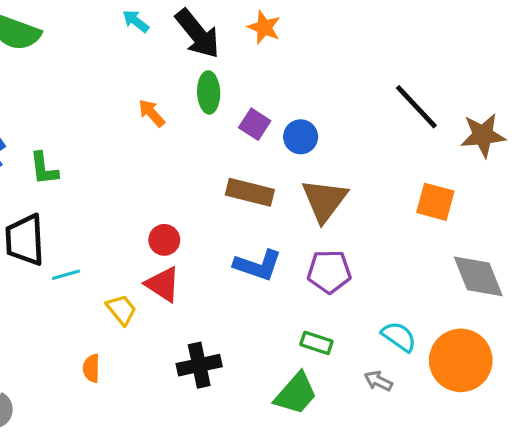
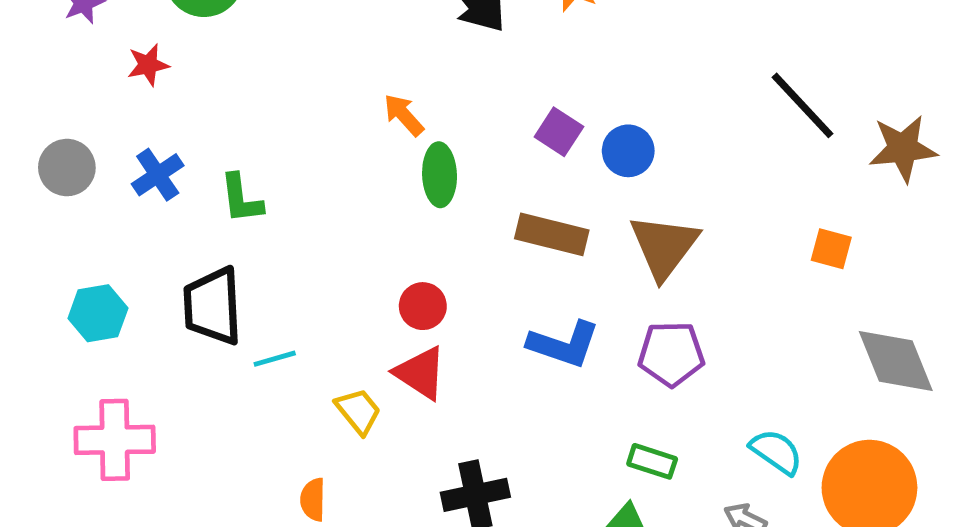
green ellipse: (209, 92) -> (440, 175), moved
orange square: (435, 202) -> (831, 249), size x0.7

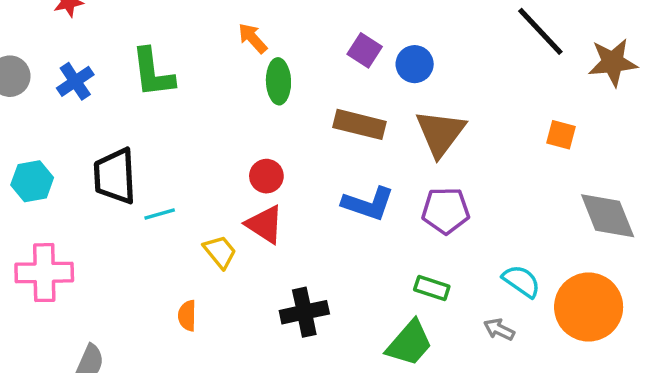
green L-shape: (241, 199) -> (153, 73), moved, size x1.4

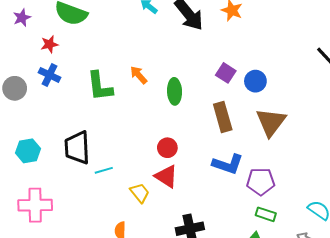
orange arrow: (253, 38) -> (139, 75), moved
blue cross: (75, 81) -> (49, 75), moved, turned -30
brown rectangle: (359, 124) -> (223, 117), turned 60
purple pentagon: (446, 211) -> (261, 182), moved

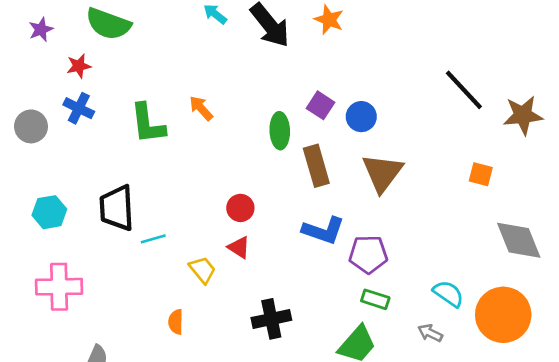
green ellipse: (175, 91) -> (280, 131), moved
red triangle: (166, 176) -> (239, 247), size x0.7

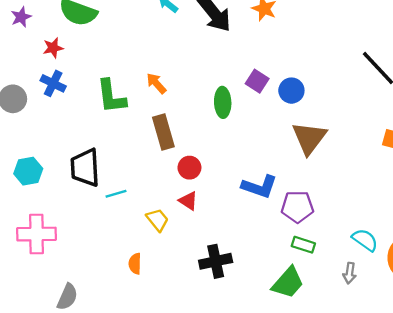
brown rectangle: (316, 166) -> (163, 132), moved
gray arrow: (430, 333) -> (350, 273), turned -108

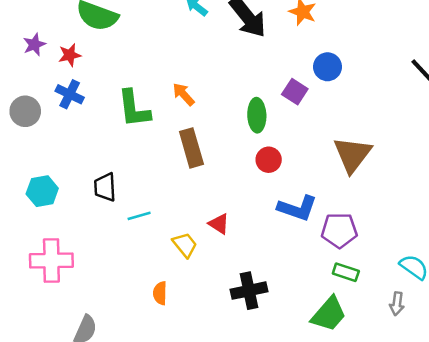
purple star: (21, 17) -> (34, 45), moved
blue circle: (291, 91) -> (327, 67), moved
black trapezoid: (85, 168) -> (105, 187), size x0.7
red circle: (189, 168) -> (269, 160), moved

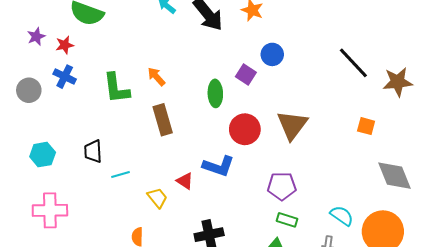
red circle: (269, 160) -> (245, 129), moved, size x1.5
blue L-shape: (297, 208) -> (219, 166), moved

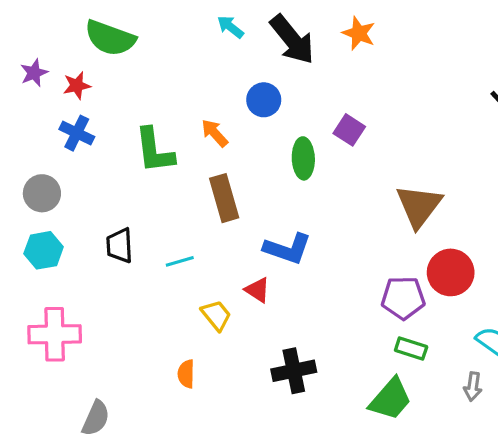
blue circle: (272, 54) -> (264, 100), moved
gray circle: (29, 90) -> (42, 193), moved
red circle: (245, 129) -> (451, 272), moved
blue L-shape: (219, 166) -> (287, 249), moved
cyan line: (121, 175) -> (180, 261), moved

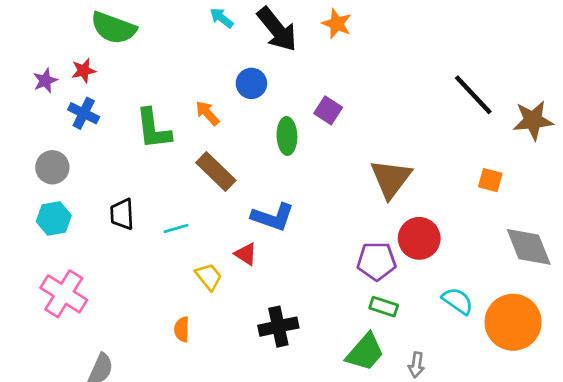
purple star: (34, 73) -> (45, 81), moved
brown rectangle: (224, 198) -> (216, 172), turned -30
pink cross: (55, 334) -> (64, 294), turned 33
gray arrow: (473, 387) -> (416, 365), moved

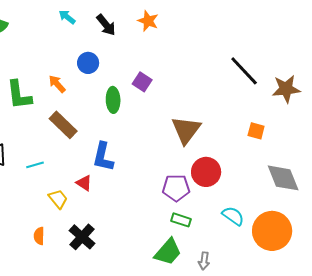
black arrow: (277, 29) -> (106, 25), size x0.7
blue L-shape: (273, 217) -> (103, 157), turned 84
black cross: (278, 327) -> (82, 237), moved, turned -36

